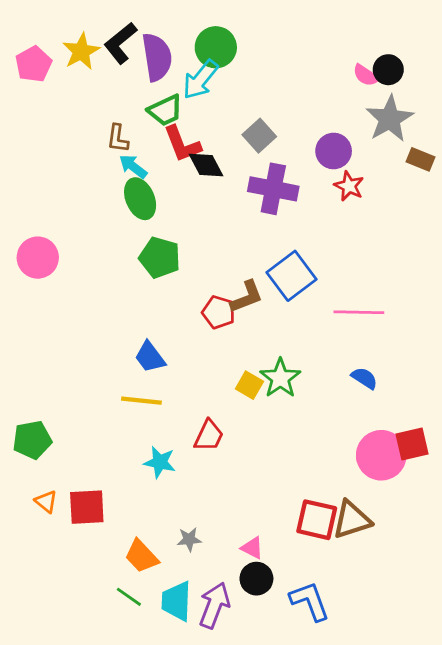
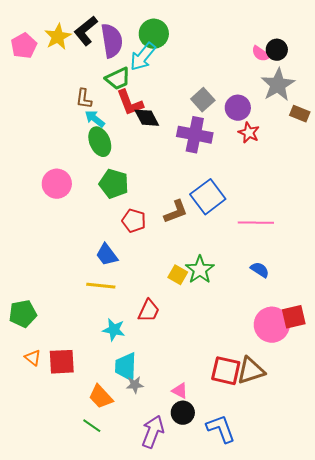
gray square: (259, 136) -> (203, 100), moved
pink circle: (38, 258) -> (57, 184), moved
red pentagon: (219, 312) -> (134, 221), moved
cyan trapezoid: (177, 601) -> (126, 367), moved

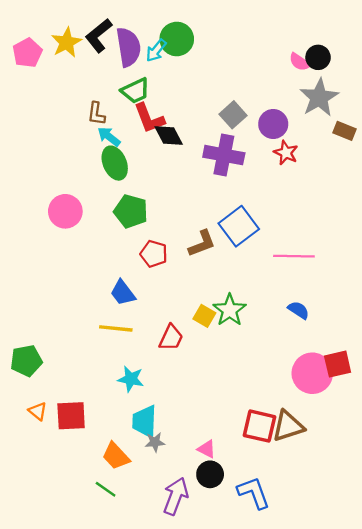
cyan arrow: (143, 57) -> (156, 50), moved, size x0.7
red trapezoid: (149, 311) -> (171, 338), moved

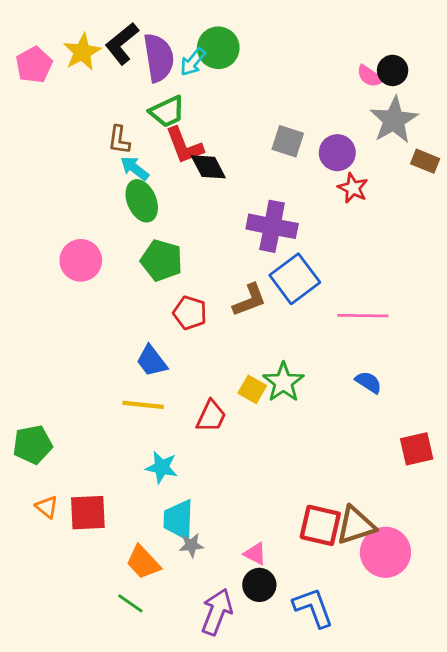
gray square: (233, 115) -> (288, 141), turned -30
purple cross: (224, 155) -> (272, 226), moved
pink circle: (312, 373) -> (385, 552), moved

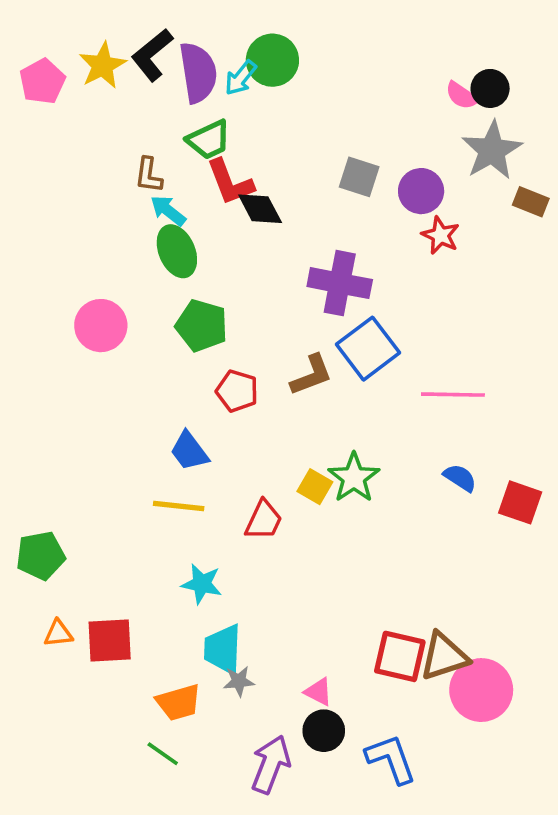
red square: (417, 449) -> (520, 502), moved, turned 32
orange triangle: (47, 507) -> (58, 633), turned -45
orange trapezoid: (143, 562) -> (179, 702), turned -63

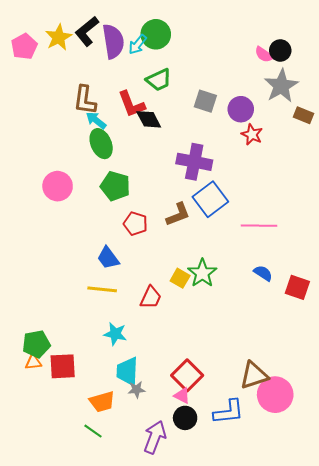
green trapezoid: (209, 140) -> (159, 80), moved
brown L-shape: (149, 175) -> (85, 100), size x1.4
green pentagon: (41, 556) -> (36, 344), moved
red square: (400, 656) -> (187, 375), moved, turned 32
blue L-shape: (391, 759) -> (229, 412), moved, turned 104

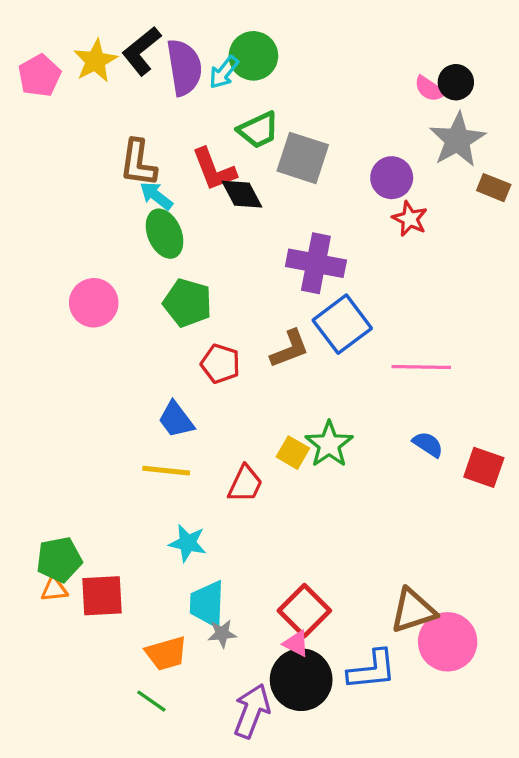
gray square: (205, 101) -> (303, 158), moved, size x1.4
black circle: (185, 418) -> (301, 680), size x1.6

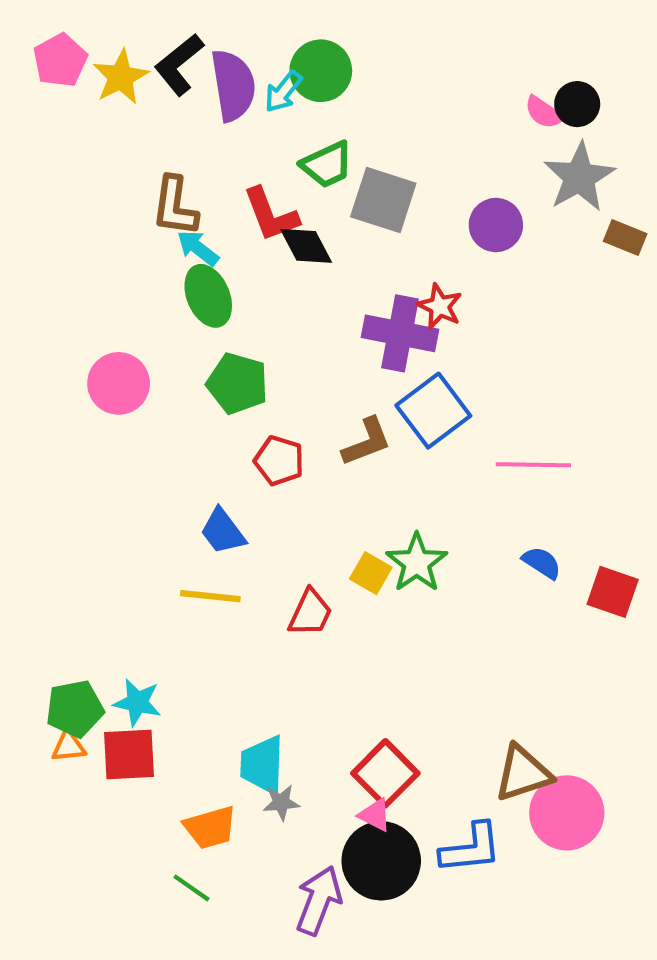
pink pentagon: (39, 76) -> (60, 60), moved
red star: (410, 219) -> (440, 306), moved
cyan star: (188, 543) -> (137, 702), moved

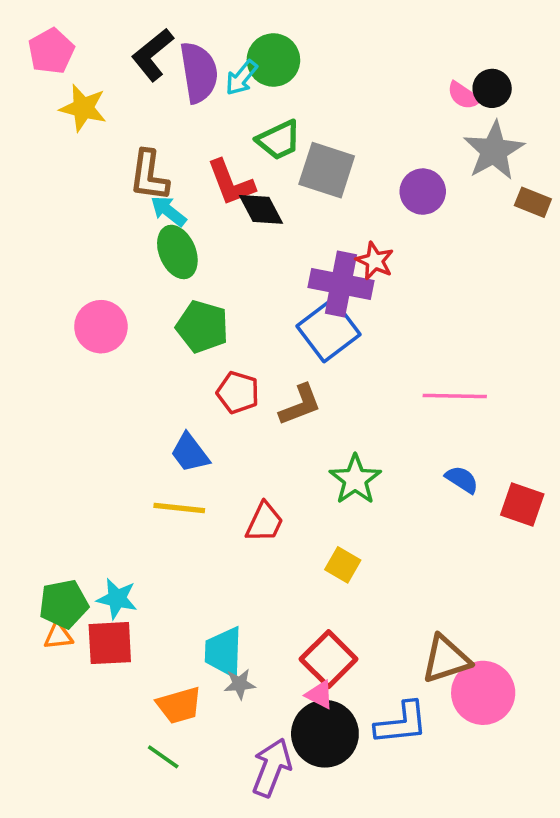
yellow star: (121, 77) -> (83, 108), moved, turned -30
blue square: (433, 411) -> (329, 330), moved
brown L-shape: (367, 442) -> (300, 405), moved
yellow square: (371, 573) -> (343, 565), moved

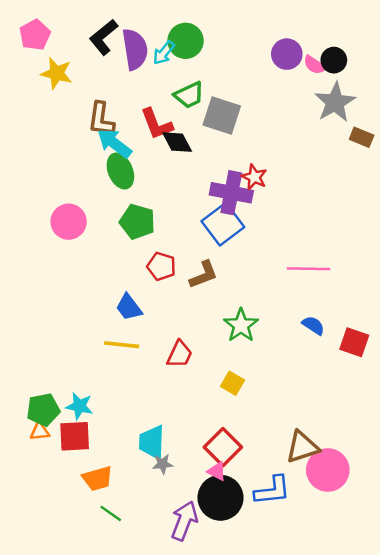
purple circle: (423, 192) -> (287, 54), moved
cyan arrow: (169, 211) -> (114, 143), size x1.4
orange trapezoid: (179, 705) -> (98, 478), moved

